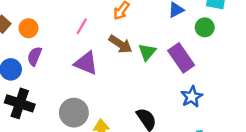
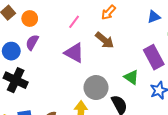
green triangle: (147, 52) -> (131, 77), moved, turned -42
gray circle: (74, 113) -> (96, 88), moved

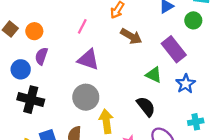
brown arrow: (105, 40) -> (131, 36), moved
gray circle: (96, 88) -> (86, 97), moved

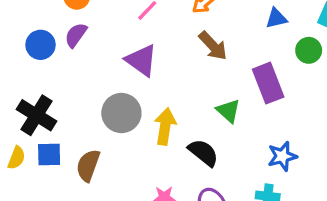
blue star: (186, 84) -> (282, 156), moved
black cross: (31, 100) -> (36, 115), moved
black semicircle: (146, 106) -> (203, 153), turned -30
yellow arrow: (106, 121) -> (165, 126), moved

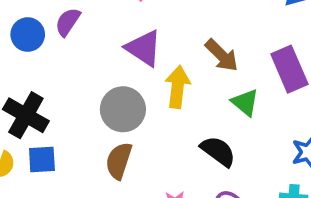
brown arrow: (213, 46) -> (222, 55), moved
yellow arrow: (165, 126) -> (178, 87), moved
brown semicircle: (88, 165) -> (119, 161), moved

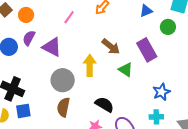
purple triangle: (144, 48) -> (52, 47), moved
black semicircle: (218, 151) -> (104, 105), moved

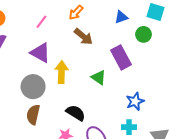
purple triangle: (52, 47) -> (40, 53), moved
brown arrow: (111, 47) -> (83, 37), moved

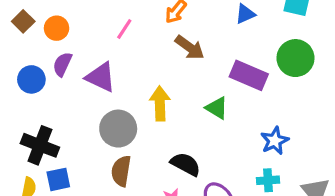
green circle: (143, 34) -> (295, 58), moved, size x1.5
purple triangle: (40, 53) -> (101, 77), moved
purple rectangle: (121, 57) -> (249, 75), turned -35

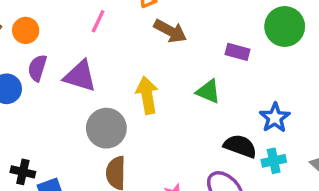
purple rectangle: (249, 75) -> (238, 52), size x0.6
black cross: (40, 145) -> (23, 172), moved, size x0.6
black semicircle: (186, 164) -> (240, 146), moved

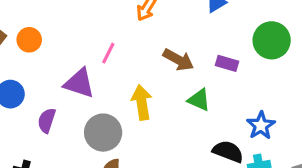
pink line: (98, 21) -> (108, 53), moved
brown arrow: (170, 31) -> (178, 60), moved
purple semicircle: (37, 68) -> (47, 121), moved

